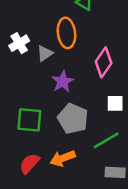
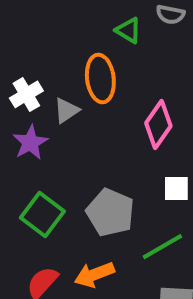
purple star: (63, 82) -> (30, 142), moved
green square: (29, 120) -> (42, 215), turned 32

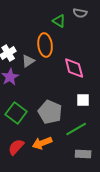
pink diamond: (158, 124) -> (74, 68), turned -50

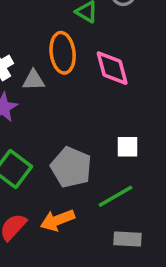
gray triangle: (28, 61) -> (34, 80), turned 32
pink diamond: (74, 68) -> (112, 68), moved

